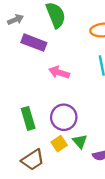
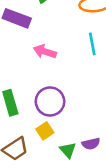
green triangle: (80, 141) -> (68, 150), moved

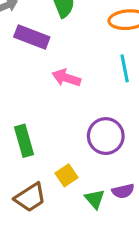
purple circle: (50, 101) -> (106, 136), moved

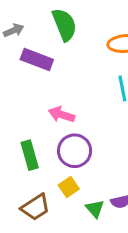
pink arrow: (66, 78) -> (61, 115), moved
purple circle: (106, 136) -> (75, 151), moved

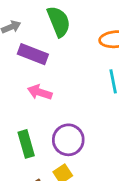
pink arrow: (61, 115) -> (40, 92), moved

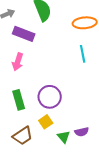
pink arrow: (40, 92) -> (18, 62), moved, turned -90

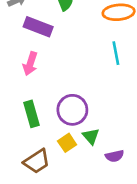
green triangle: (64, 137) -> (91, 136), moved

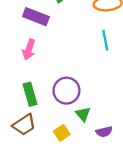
yellow square: (67, 143) -> (62, 133), moved
brown trapezoid: (37, 161) -> (24, 125), moved

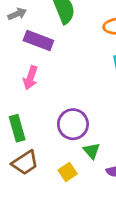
green rectangle: (30, 94) -> (17, 128), moved

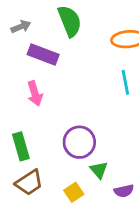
pink arrow: (30, 78) -> (35, 93), turned -35

